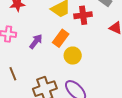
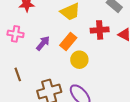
red cross: (83, 15) -> (100, 30), moved

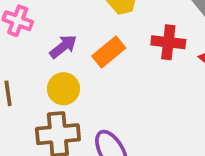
yellow circle: (79, 60) -> (64, 89), moved

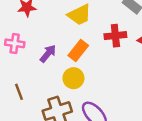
yellow circle: (64, 89) -> (73, 78), moved

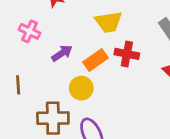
red cross: (115, 36) -> (127, 54), moved

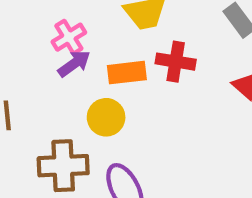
pink cross: (30, 31) -> (69, 37), moved, turned 35
orange rectangle: (95, 60) -> (127, 73), turned 30

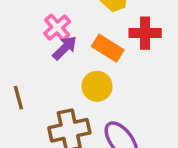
orange rectangle: (127, 73) -> (108, 48), turned 48

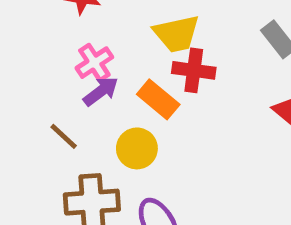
red cross: (145, 33) -> (194, 70), moved
brown line: (18, 98) -> (64, 136), moved, turned -40

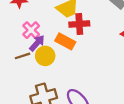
brown line: (64, 136) -> (22, 56), moved, turned -49
yellow circle: (137, 148) -> (45, 56), moved

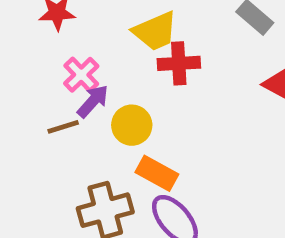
orange rectangle: (65, 41) -> (157, 173), moved
yellow circle: (45, 56) -> (132, 125), moved

